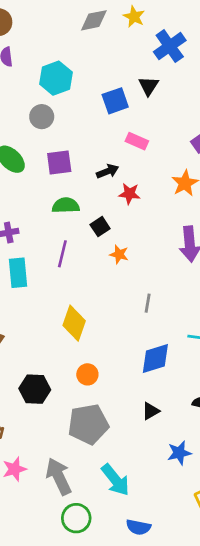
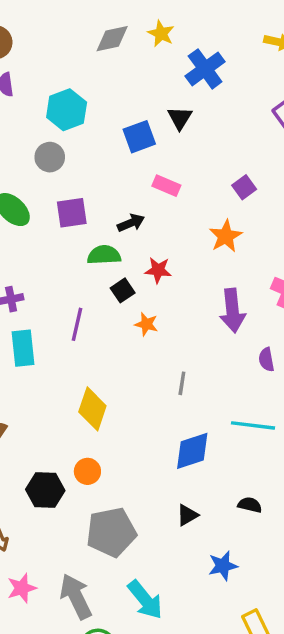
red star: (129, 194) -> (158, 270), moved
green semicircle: (66, 205) -> (104, 255), moved
orange circle: (87, 374) -> (87, 471), moved

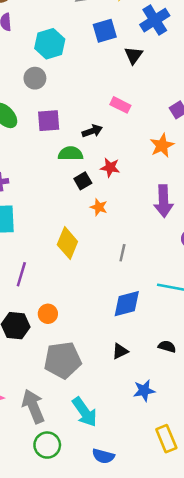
blue square: (139, 137) -> (105, 31), moved
purple line: (77, 324) -> (21, 274), moved
yellow diamond: (92, 409) -> (67, 243), moved

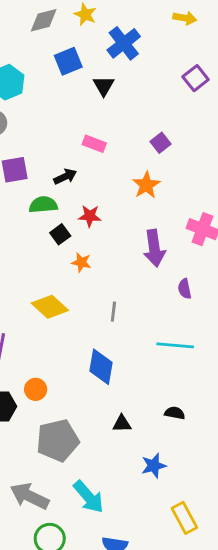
yellow diamond: (67, 243) -> (50, 307), turned -64
blue diamond: (127, 304) -> (101, 367), moved, turned -60
black triangle: (120, 351) -> (122, 424), turned 30
gray arrow: (33, 406) -> (29, 496), turned -36

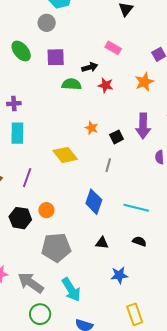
red star: (90, 216) -> (106, 85), moved
black square: (60, 234) -> (117, 137), moved
cyan line: (175, 345) -> (136, 208), moved

